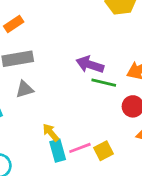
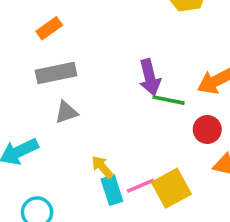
purple arrow: (90, 65) -> (150, 77), turned -120
yellow square: (104, 151) -> (171, 188), size x1.5

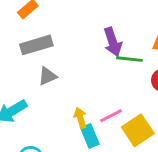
yellow arrow: (102, 167) -> (80, 118), turned 30
pink line: (141, 186) -> (111, 116), moved

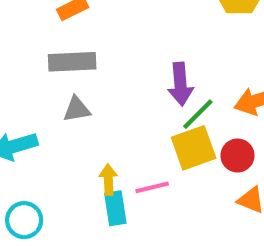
green line: (129, 59) -> (198, 114), turned -65
yellow square: (138, 130) -> (194, 148), moved

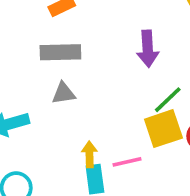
purple arrow: (180, 84) -> (148, 49), moved

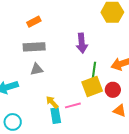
green line: (168, 100) -> (94, 71), turned -36
yellow arrow: (89, 154) -> (52, 102), turned -40

